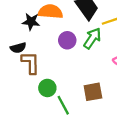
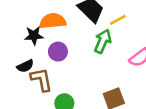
purple circle: (67, 40) -> (58, 52), moved

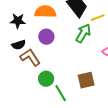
black star: (34, 36) -> (18, 21), moved
brown L-shape: (41, 80) -> (30, 57), turned -30

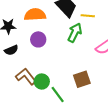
yellow line: (98, 18) -> (88, 16), turned 32
brown L-shape: (30, 57) -> (26, 76), moved

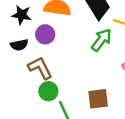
purple circle: (38, 39) -> (45, 34), moved
brown L-shape: (26, 76) -> (40, 68), moved

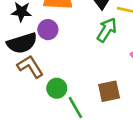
black semicircle: (19, 45) -> (22, 43), size x1.6
brown L-shape: (40, 68) -> (30, 66), moved

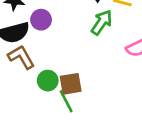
brown square: (109, 91) -> (71, 84), moved

